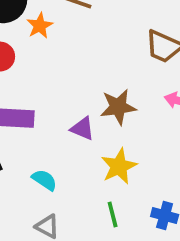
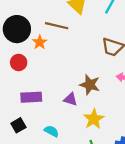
brown star: (118, 107) -> (90, 85), turned 30

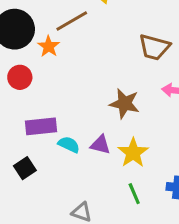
brown line: (57, 26) -> (72, 21), turned -40
purple triangle: (70, 99) -> (100, 145), moved
cyan semicircle: (51, 131) -> (69, 145), moved

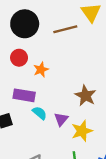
orange star: (49, 46) -> (41, 70), moved
purple triangle: (100, 145) -> (61, 119), turned 40

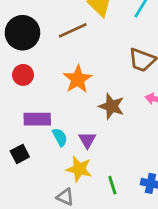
orange star: (41, 70) -> (78, 79), moved, size x1.5
cyan semicircle: (40, 113) -> (60, 137), turned 32
yellow star: (82, 131) -> (79, 169), moved, turned -30

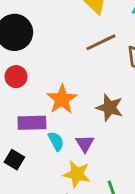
brown line: (73, 30) -> (101, 42), moved
orange star: (78, 79) -> (62, 99), moved
black square: (20, 154) -> (14, 160), turned -30

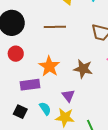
brown line: (101, 42) -> (55, 27), moved, turned 30
cyan semicircle: (56, 141) -> (45, 109), moved

